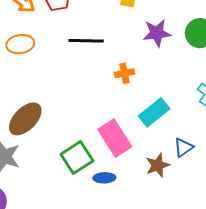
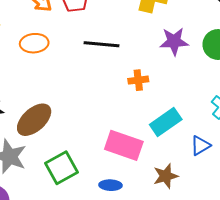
pink rectangle: (115, 138) -> (124, 145), turned -42
blue triangle: (183, 147) -> (200, 146), moved
green square: (77, 158) -> (62, 168), moved

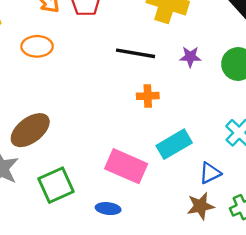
purple star: (174, 41) -> (190, 57), size x0.7
black line: (102, 44) -> (135, 53), moved
brown star: (166, 176) -> (201, 206), moved

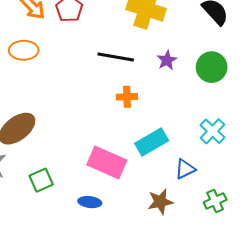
purple star: (190, 57) -> (167, 60), turned -30
green square: (56, 185) -> (41, 180), size x0.7
brown star: (201, 206) -> (160, 202), moved

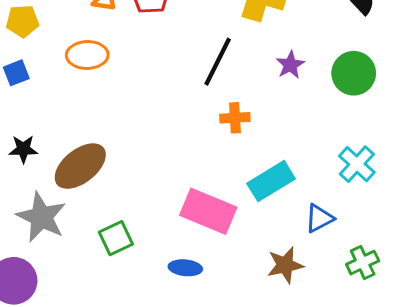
black line: (116, 57) -> (218, 62), turned -72

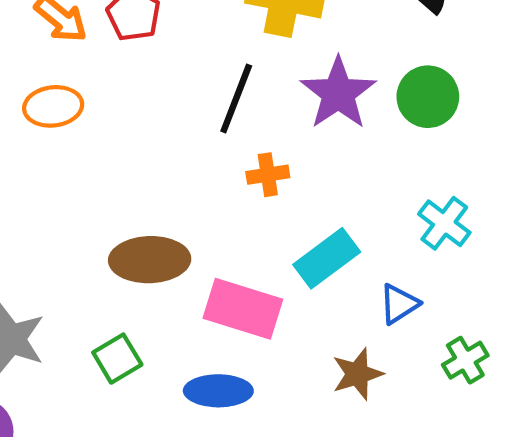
purple star: (290, 65) -> (338, 93), size x1.8
brown ellipse: (80, 166) -> (150, 260), moved, turned 42
blue ellipse: (185, 268) -> (218, 391), size x1.4

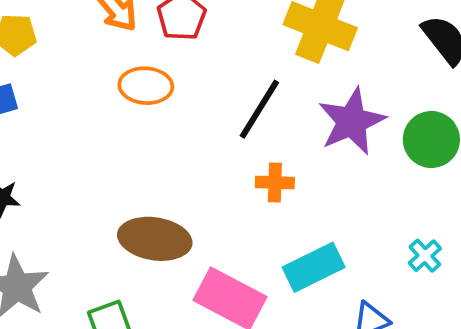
orange ellipse: (53, 106) -> (146, 86), moved
cyan cross: (444, 223) -> (425, 256), size x0.7

